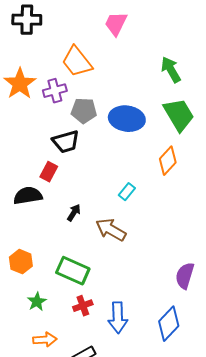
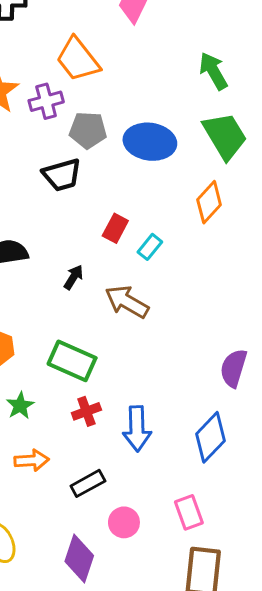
red rectangle: (49, 172) -> (115, 228), moved

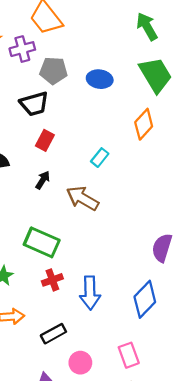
blue ellipse: (150, 142) -> (100, 79), size x0.7
red rectangle: (115, 228) -> (45, 140), moved

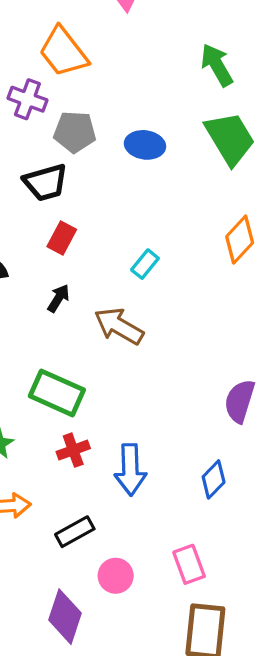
purple cross: (22, 49) -> (27, 99), turned 35
orange diamond: (144, 124) -> (240, 240), moved
blue diamond: (145, 299) -> (214, 479), size x0.7

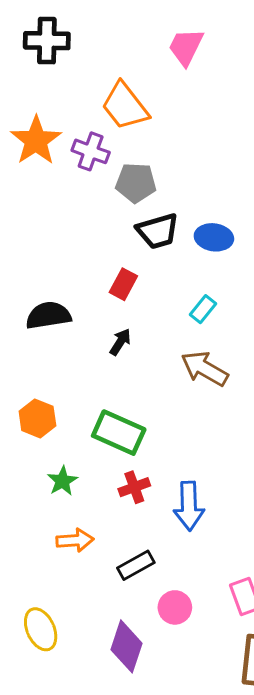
blue ellipse: (145, 145) -> (214, 237), moved
black trapezoid: (45, 182) -> (158, 231), moved
brown arrow: (119, 326) -> (205, 369), moved

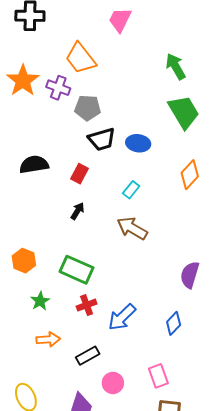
black semicircle: (48, 315) -> (34, 164), moved
blue arrow: (189, 506) -> (122, 317), turned 48

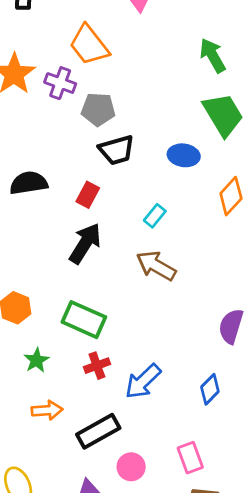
blue ellipse: (138, 143) -> (184, 155), moved
black arrow: (77, 211) -> (85, 243), size x1.8
black rectangle: (88, 356) -> (98, 431), size x1.4

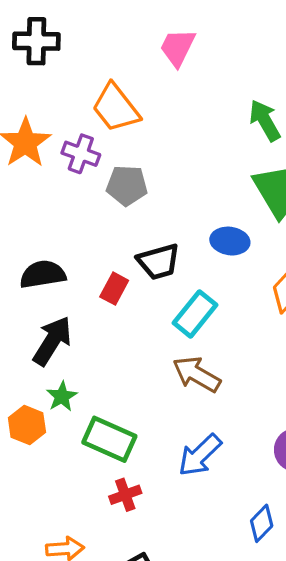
black trapezoid: (117, 150) -> (159, 262), moved
cyan rectangle: (155, 216) -> (195, 314), size x1.6
black arrow: (85, 243) -> (52, 341), moved
green star: (36, 360) -> (62, 396), moved
blue arrow: (143, 381) -> (200, 455), moved

